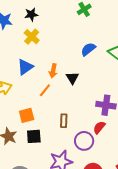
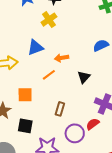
orange arrow: (53, 71) -> (62, 58), turned 56
black triangle: (72, 78) -> (84, 77), moved
black square: (34, 136) -> (25, 126), moved

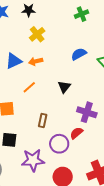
yellow cross: (49, 20) -> (37, 34), moved
orange arrow: (62, 58) -> (36, 61), moved

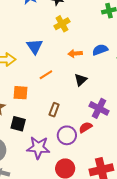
blue triangle: (14, 61) -> (35, 46), turned -48
orange arrow: (36, 61) -> (75, 53), moved

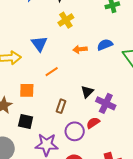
black triangle: (81, 80) -> (87, 92), moved

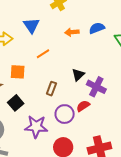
black square: (26, 122) -> (16, 103), turned 35

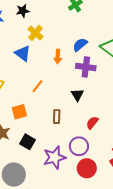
blue triangle: (31, 25) -> (23, 53), moved
orange arrow: (72, 32) -> (58, 57), turned -64
purple cross: (96, 87) -> (86, 67), moved
purple circle: (65, 114) -> (79, 146), moved

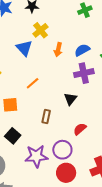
orange arrow: (58, 57) -> (58, 50), moved
purple cross: (86, 67) -> (84, 73), turned -30

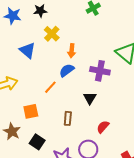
blue triangle: (24, 48) -> (27, 50), moved
blue semicircle: (82, 50) -> (67, 70), moved
purple cross: (84, 73) -> (100, 71), turned 30

